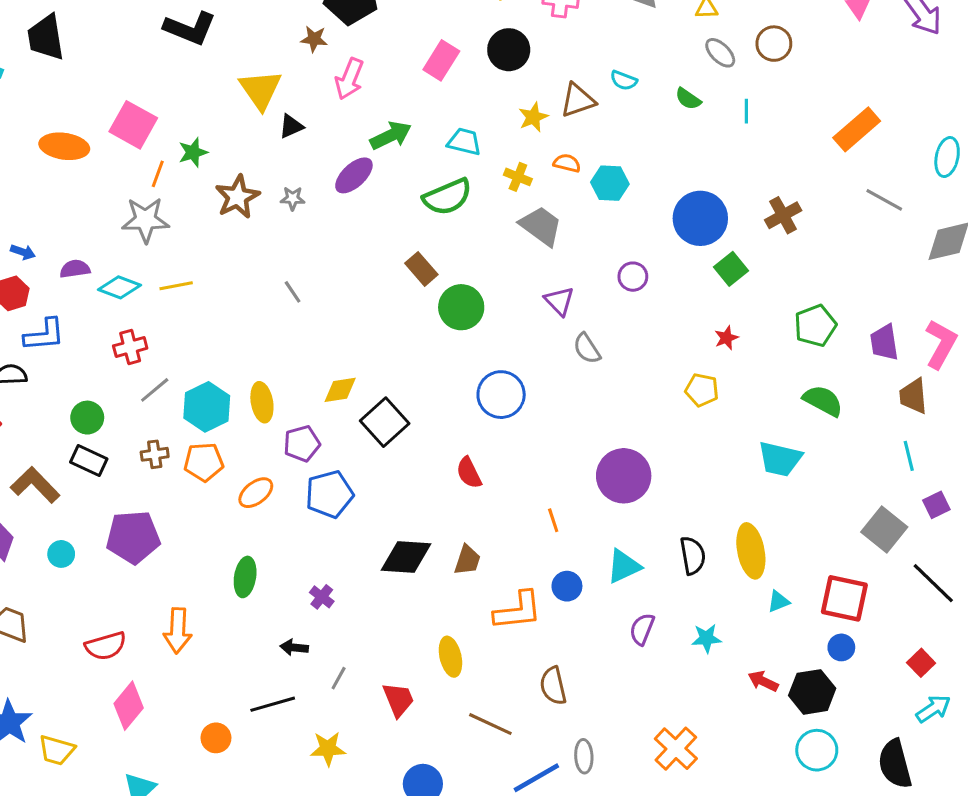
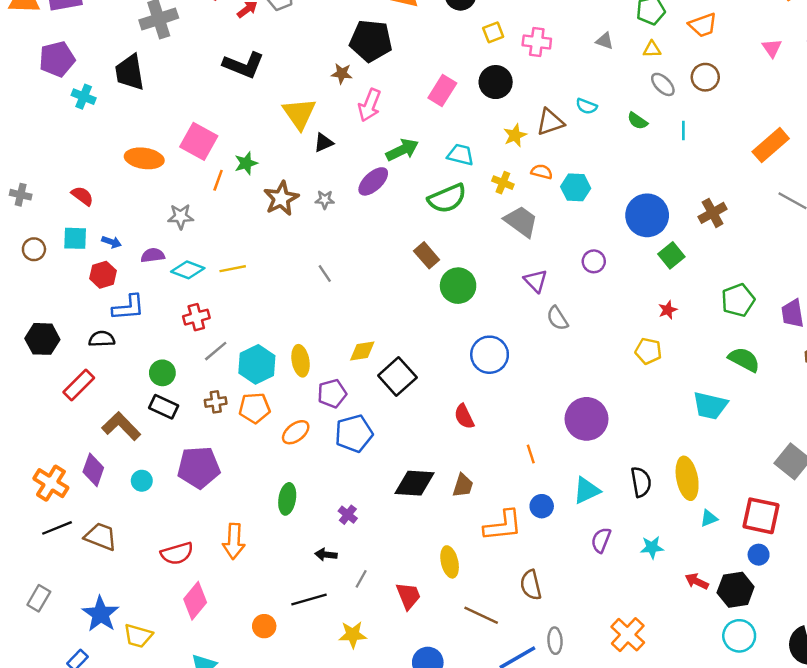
gray star: (145, 220) -> (181, 217), moved, size x0.7

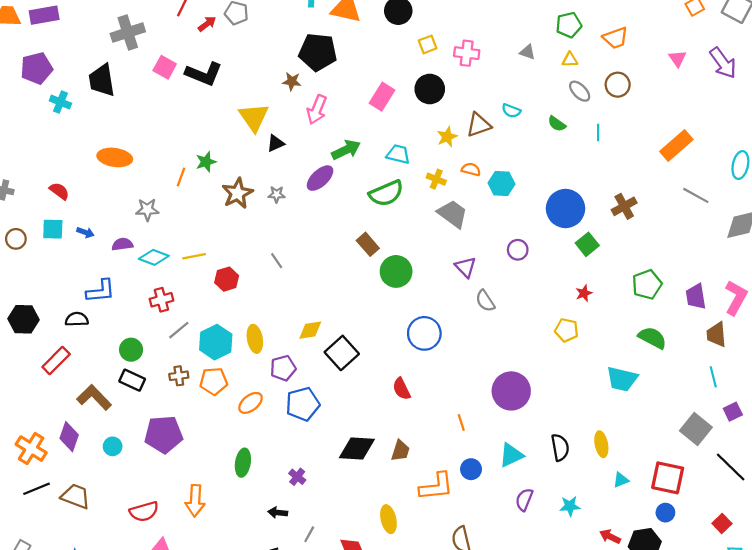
pink square: (199, 141) -> (165, 67), moved, size x0.7
red hexagon: (103, 275) -> (227, 279), moved
yellow ellipse: (687, 478) -> (601, 444), size x0.7

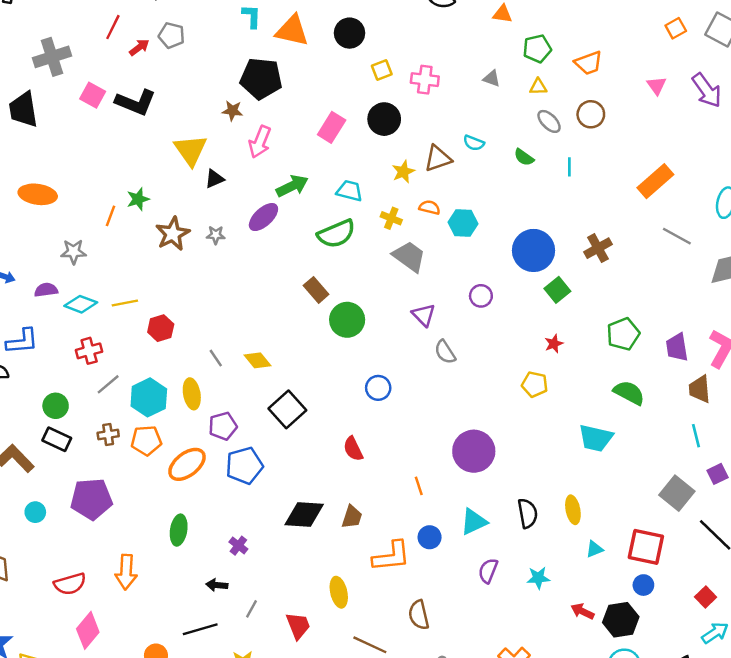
gray line: (277, 261) -> (216, 358), moved
yellow diamond: (310, 330) -> (258, 360), moved, turned 60
blue circle: (424, 333) -> (378, 388), size x0.7
orange ellipse: (251, 403) -> (187, 464), size x1.4

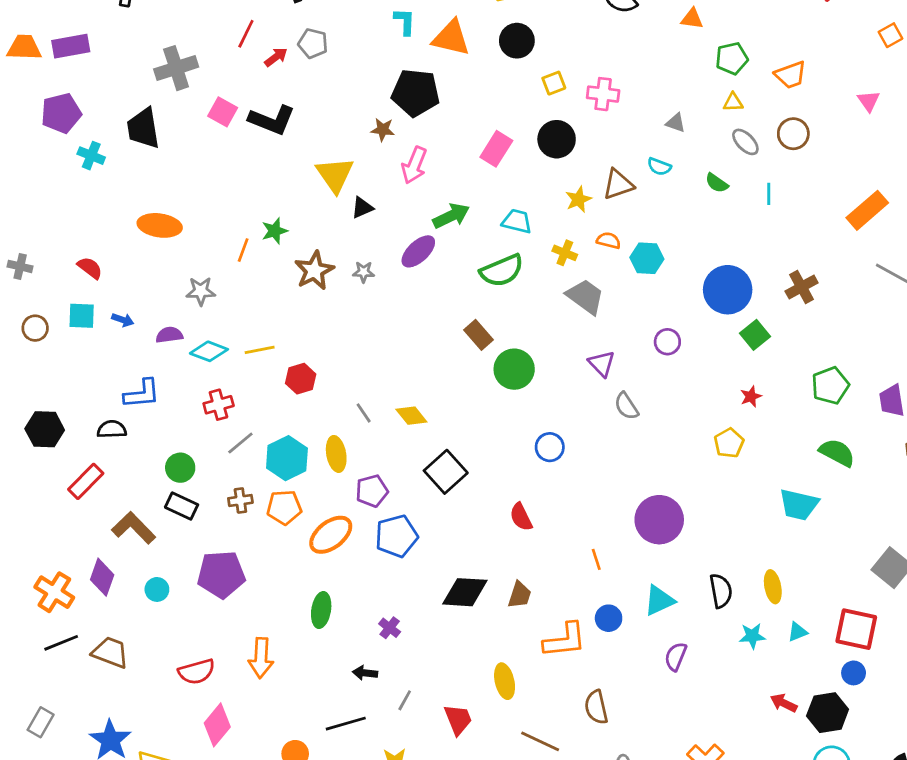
gray triangle: (492, 78) -> (676, 123), moved
yellow pentagon: (535, 384) -> (729, 443), turned 30
cyan star: (538, 578) -> (752, 636), moved

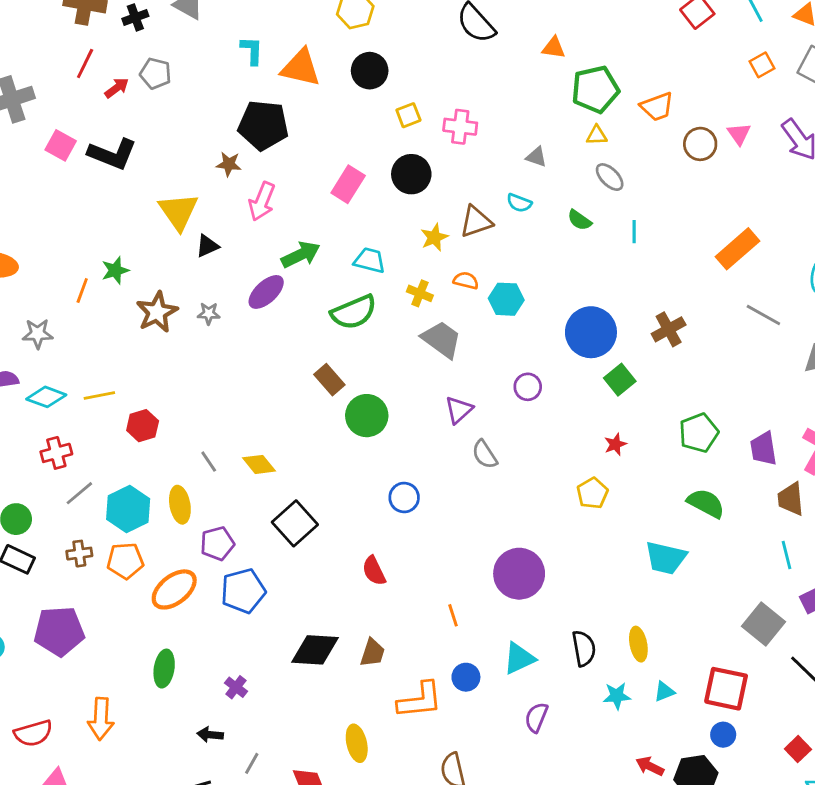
green pentagon: (732, 58) -> (595, 89), size x1.4
brown circle: (793, 134) -> (700, 144), moved
purple triangle: (602, 364) -> (459, 410), turned 32

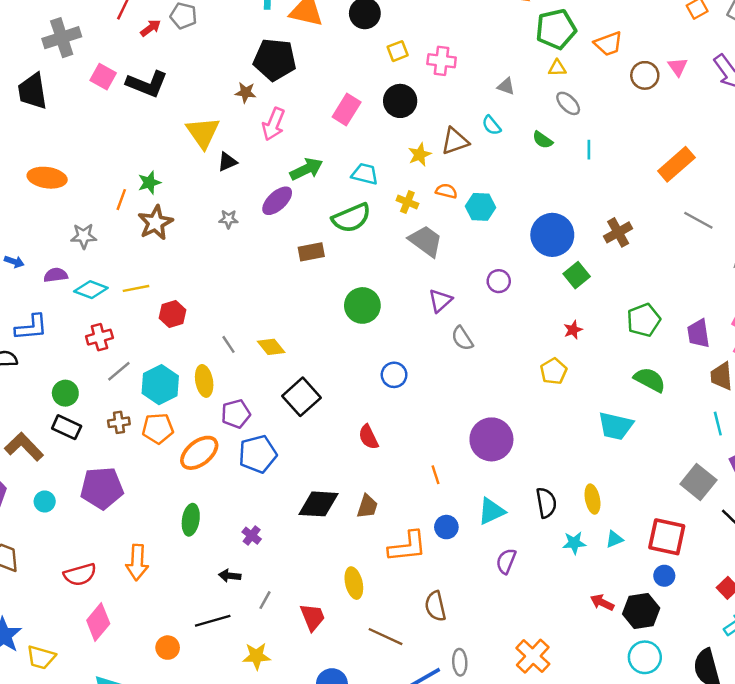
cyan semicircle: (519, 203) -> (491, 125), turned 30
brown star: (157, 312) -> (155, 223), moved
brown rectangle: (329, 380) -> (311, 252), moved, turned -60

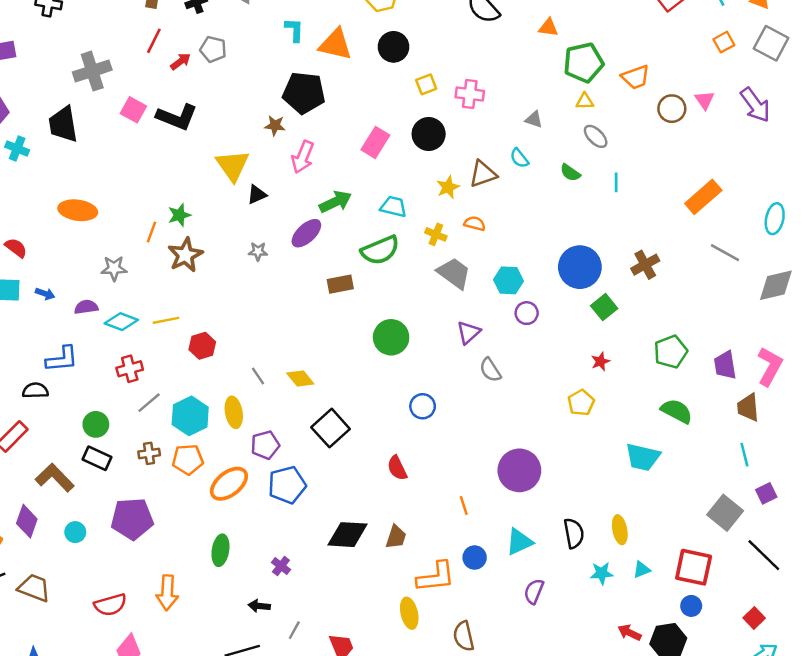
cyan hexagon: (480, 207) -> (508, 280), moved
yellow ellipse: (354, 583) -> (409, 613), moved

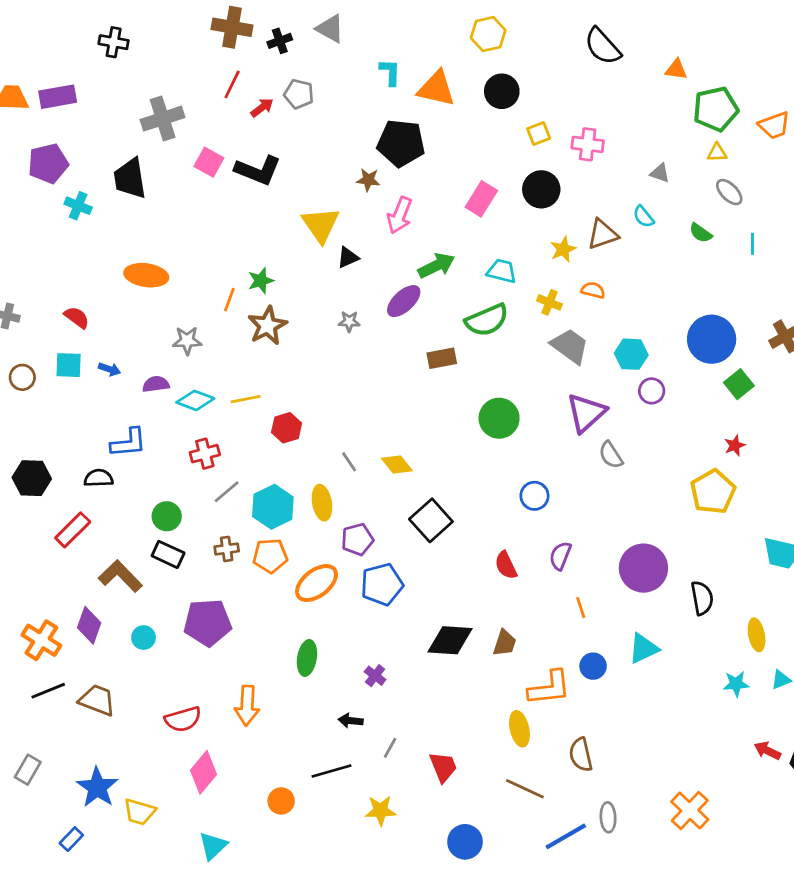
purple triangle: (469, 332) -> (586, 413), size x1.5
yellow pentagon: (581, 403) -> (713, 492), size x1.5
black semicircle: (574, 533) -> (702, 598), moved
purple semicircle: (534, 591) -> (560, 556), moved

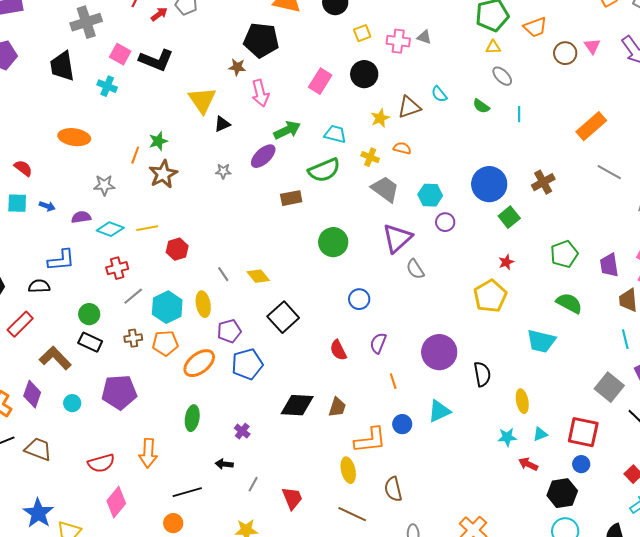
gray triangle: (660, 173) -> (424, 37), moved
cyan cross: (78, 206) -> (107, 86), moved
pink arrow: (400, 215) -> (260, 93), turned -36
red arrow: (767, 751) -> (528, 464), moved
black line: (332, 771) -> (187, 492), moved

